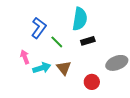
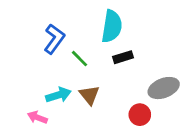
pink arrow: (25, 57) -> (37, 117), moved, turned -48
red circle: (92, 82) -> (140, 115), moved

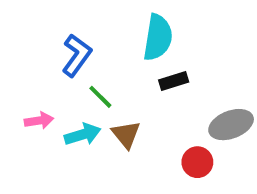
green line: (80, 59) -> (100, 97), moved
pink arrow: (37, 117) -> (39, 121), moved, turned 150

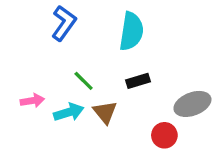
blue L-shape: (77, 55) -> (64, 23), moved
black rectangle: (174, 81) -> (138, 81), moved

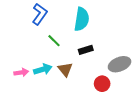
green line: (84, 81) -> (54, 41), moved
pink arrow: (32, 101) -> (21, 72), moved

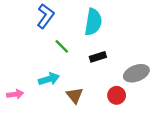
brown triangle: (65, 69) -> (75, 95), moved
pink arrow: (21, 72) -> (15, 94), moved

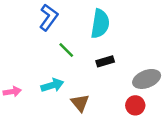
pink arrow: (15, 94) -> (12, 92), moved
red circle: (117, 95) -> (135, 105), moved

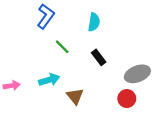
cyan semicircle: (100, 24) -> (94, 22), size x0.7
black rectangle: (105, 61) -> (99, 57), turned 70

